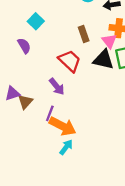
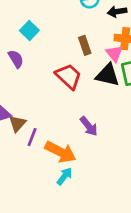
purple arrow: (57, 87) -> (89, 126), moved
purple line: (50, 113) -> (32, 137), moved

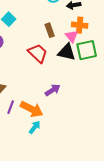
purple arrow: (89, 126) -> (53, 90), turned -84
purple line: (32, 137) -> (11, 107), moved

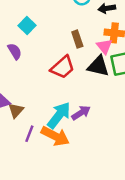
red trapezoid: (38, 53) -> (63, 67), turned 95
cyan arrow: (35, 127) -> (59, 115), moved, size x1.6

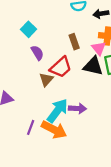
purple semicircle: (15, 51) -> (37, 53), moved
brown triangle: (16, 110) -> (46, 79), moved
purple arrow: (81, 113) -> (77, 108), turned 36

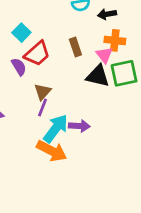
purple semicircle: (37, 53) -> (19, 67), moved
red trapezoid: (61, 67) -> (37, 54), moved
purple line: (31, 127) -> (43, 107), moved

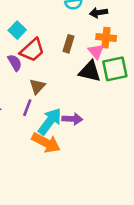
brown rectangle: (75, 47) -> (69, 44), turned 36
purple line: (43, 107) -> (27, 108), moved

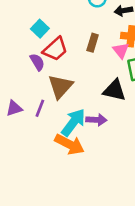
black triangle: (90, 71) -> (114, 90), moved
brown triangle: (37, 86) -> (60, 86), size x1.5
purple line: (27, 108) -> (40, 108), moved

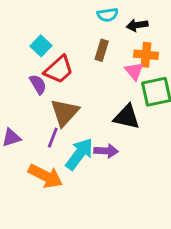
brown rectangle: (93, 43) -> (102, 50), moved
purple line: (40, 108) -> (53, 138), moved
orange arrow: (69, 144) -> (45, 176), moved

